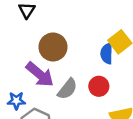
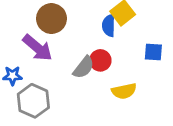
gray semicircle: (67, 89) -> (84, 67), moved

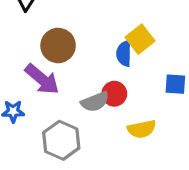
gray semicircle: (84, 67) -> (95, 102), turned 30
gray hexagon: (33, 101) -> (61, 140), moved

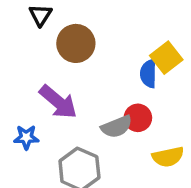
brown circle: (58, 46) -> (76, 43), moved

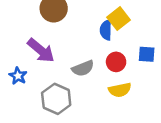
red circle: (138, 118) -> (116, 62), moved
blue star: (26, 137) -> (18, 76), turned 30

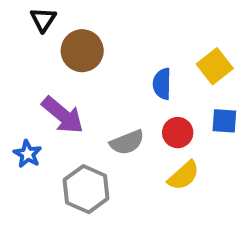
yellow square: (119, 19) -> (215, 66), moved
yellow semicircle: (120, 90) -> (184, 175), turned -30

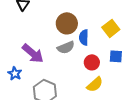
brown circle: (82, 51) -> (67, 23), moved
gray semicircle: (127, 142) -> (66, 47), moved

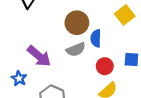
yellow square: (111, 28) -> (125, 15), moved

